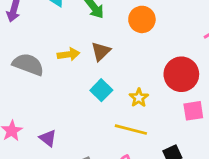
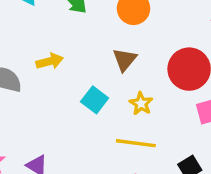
brown triangle: (101, 51) -> (125, 60), moved

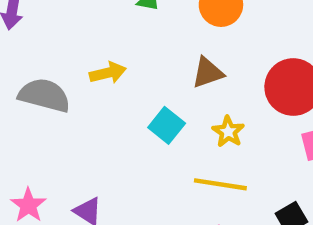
brown triangle: (125, 60) -> (208, 73), turned 30

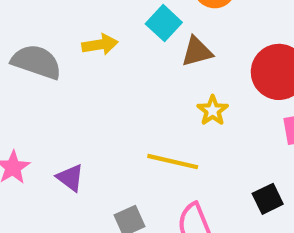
cyan square: (167, 125) -> (164, 23), moved
yellow line: (220, 184) -> (173, 162), moved

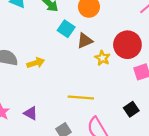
yellow arrow: (100, 45) -> (36, 63), moved
yellow star: (213, 111) -> (102, 58), moved

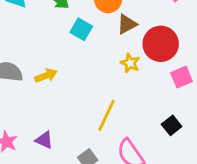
brown triangle: (85, 41) -> (127, 24), moved
yellow line: (81, 98) -> (106, 115), turned -65

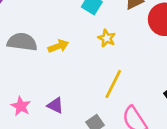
yellow star: (130, 63) -> (107, 38), moved

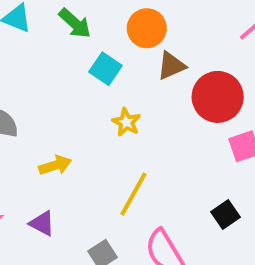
yellow arrow: (58, 46) -> (55, 165), moved

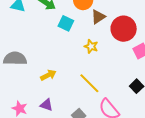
yellow star: (126, 122) -> (91, 46), moved
yellow line: (133, 194) -> (89, 83), turned -65

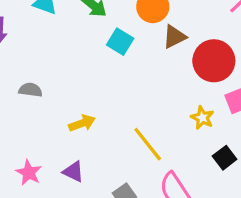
yellow star: (91, 46) -> (202, 118), moved
gray semicircle: (15, 59) -> (30, 90), size x0.6

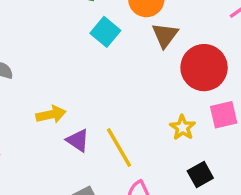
brown triangle: (174, 37) -> (165, 35), turned -35
purple triangle: (73, 172) -> (78, 140), moved

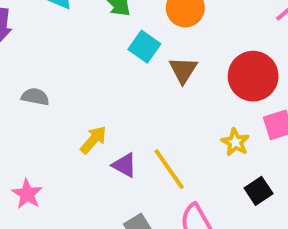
brown triangle: (165, 35) -> (183, 70), moved
yellow arrow: (51, 114) -> (93, 140), turned -32

